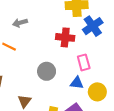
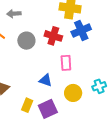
gray circle: (47, 71) -> (26, 41), moved
blue triangle: (77, 83) -> (45, 80), moved

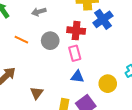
gray arrow: (14, 14) -> (39, 12), moved
pink rectangle: (66, 63) -> (75, 53), moved

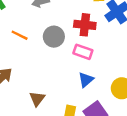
pink rectangle: (75, 53) -> (83, 52), turned -56
blue triangle: (77, 77) -> (86, 80), turned -48

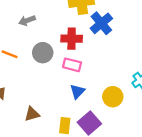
brown triangle: (37, 99) -> (32, 114), turned 42

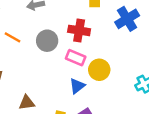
blue cross: (101, 23) -> (127, 19), moved
yellow circle: (113, 97) -> (99, 70), moved

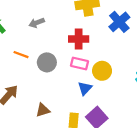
gray circle: (47, 41) -> (47, 62), moved

